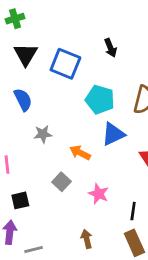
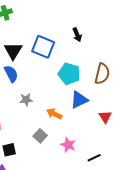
black triangle: (26, 54) -> (13, 51), moved
black line: (133, 211) -> (94, 158), turned 56

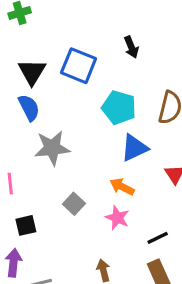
gray star: (26, 100) -> (52, 148), size x1.6
orange arrow: (54, 114) -> (122, 187), moved

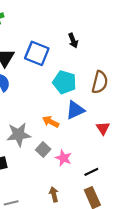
gray star: (52, 148) -> (19, 135), moved
orange arrow: (122, 187) -> (51, 122), moved
gray square: (74, 204) -> (43, 149), moved

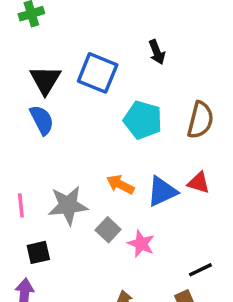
blue triangle: (75, 110) -> (162, 191), moved
red triangle: (103, 128) -> (199, 183), moved, turned -40
black line: (91, 172) -> (200, 270), moved

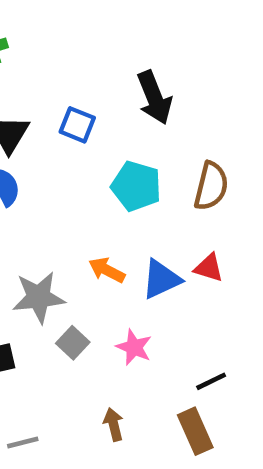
black arrow: (157, 52) -> (154, 98), size x1.6
blue square: (98, 73) -> (77, 125), size x0.7
gray square: (108, 230) -> (73, 343), moved

